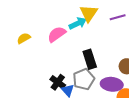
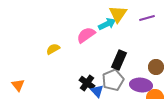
yellow semicircle: (24, 38) -> (53, 49), moved
black rectangle: (90, 59) -> (119, 60), turned 42

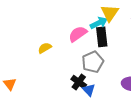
black rectangle: (119, 60) -> (102, 37), moved, turned -30
gray pentagon: (113, 80) -> (93, 62), moved

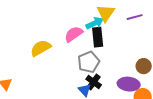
yellow semicircle: (45, 48) -> (41, 48), size x1.5
black cross: (79, 82) -> (94, 82), moved

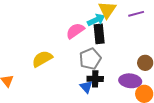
yellow semicircle: (41, 48) -> (42, 59), moved
black cross: (94, 82) -> (95, 79), turned -35

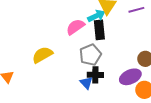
purple ellipse: (130, 81) -> (130, 77), turned -30

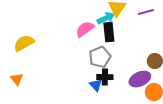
yellow semicircle: (42, 55) -> (24, 43), moved

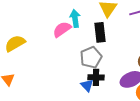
cyan arrow: (106, 18) -> (75, 18), moved, turned -72
pink semicircle: (85, 29) -> (62, 29), moved

